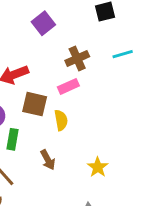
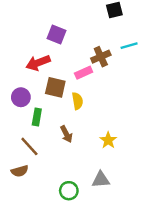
purple square: (43, 23) -> (57, 35), moved, turned -30
brown cross: (77, 59) -> (101, 57), moved

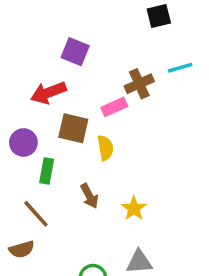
yellow star: (108, 140) -> (134, 208), moved

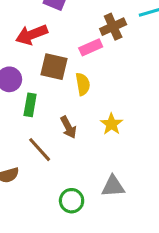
yellow star: (134, 208) -> (111, 124), moved
brown line: (36, 214) -> (40, 150), moved

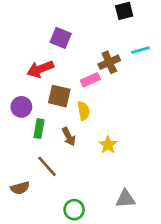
brown arrow: (68, 127) -> (69, 137), moved
gray triangle: (113, 186) -> (125, 199), moved

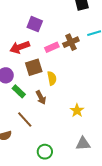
pink rectangle: (90, 80) -> (52, 47), moved
brown square: (59, 96) -> (34, 67), turned -30
green rectangle: (39, 129) -> (19, 91), turned -56
yellow star: (108, 145) -> (77, 110), moved

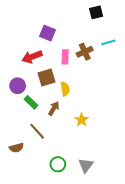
pink rectangle: (52, 47) -> (65, 57), turned -64
brown arrow: (41, 97) -> (54, 108), turned -120
yellow star: (77, 110) -> (82, 120), moved
gray triangle: (83, 144) -> (86, 165), moved, turned -49

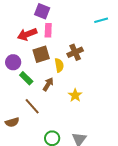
brown cross: (85, 52) -> (75, 52), moved
pink rectangle: (65, 57) -> (48, 30), moved

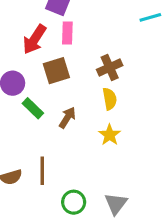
red arrow: (27, 34) -> (34, 39), turned -36
yellow semicircle: (59, 65) -> (110, 99), moved
brown line: (32, 106) -> (42, 171), moved, turned 42

